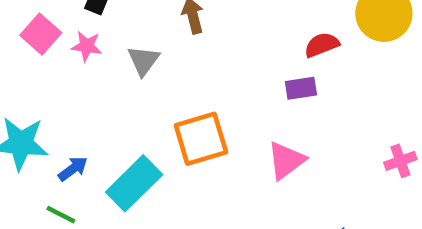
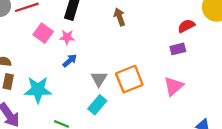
gray triangle: (143, 61) -> (99, 79), moved
blue arrow: (73, 169) -> (70, 61), moved
cyan rectangle: (134, 183) -> (97, 105), size x0.7

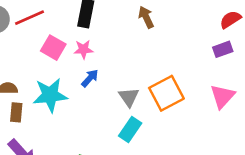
cyan star: (38, 90) -> (50, 95), moved

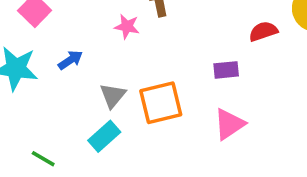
pink star: (83, 49) -> (127, 26), moved
purple rectangle: (223, 49) -> (226, 70), moved

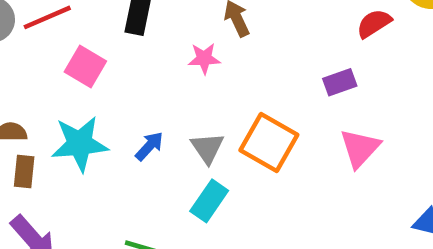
blue arrow: (70, 60) -> (149, 146), moved
orange square: (161, 103) -> (269, 142), turned -33

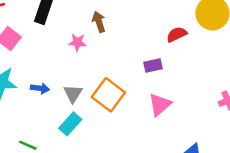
blue arrow: (149, 146) -> (40, 88), turned 48

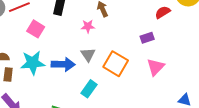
blue arrow: (40, 88) -> (63, 64), size x1.6
gray triangle: (73, 94) -> (88, 55), moved

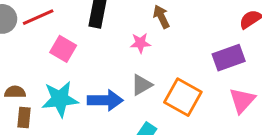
purple rectangle: (147, 38) -> (229, 58), size x1.5
gray triangle: (88, 55) -> (142, 85), turned 35

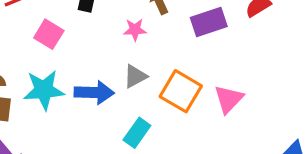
purple rectangle: (229, 58) -> (209, 22), moved
pink triangle: (242, 100) -> (229, 99), moved

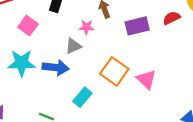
gray triangle: (135, 76) -> (73, 46), moved
pink triangle: (229, 99) -> (146, 79), turned -35

